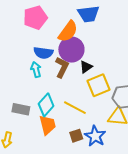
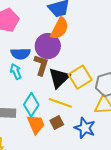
orange semicircle: (68, 31) -> (60, 28), moved
black triangle: (86, 67) -> (59, 78), moved, size x1.6
brown square: (76, 136) -> (57, 123), moved

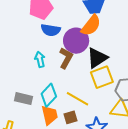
blue semicircle: (21, 54) -> (51, 30), moved
black triangle: (59, 78) -> (97, 58), moved

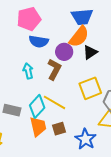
purple circle: (76, 41) -> (64, 52), size x0.7
black triangle: (97, 58) -> (90, 52), moved, size x0.7
yellow line: (78, 99) -> (54, 102), moved

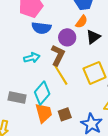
orange semicircle: (79, 37) -> (82, 22), size x0.6
cyan arrow: (28, 71) -> (32, 58), turned 91
yellow line: (54, 102) -> (60, 74), moved, turned 30

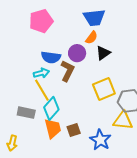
blue semicircle: (41, 28) -> (51, 57), moved
yellow line: (60, 74) -> (42, 90), moved

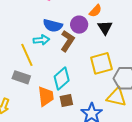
black triangle: (103, 53) -> (105, 28), turned -35
yellow line: (42, 90) -> (27, 55), moved
cyan diamond: (51, 108) -> (62, 78), moved

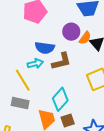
orange semicircle: (95, 11) -> (85, 38), moved
purple circle: (79, 25) -> (71, 32), moved
brown L-shape: (67, 41) -> (61, 61), turned 50

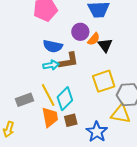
cyan arrow: (35, 64) -> (51, 65), moved
yellow line: (23, 80) -> (48, 95), moved
gray rectangle: (20, 103) -> (25, 100), turned -36

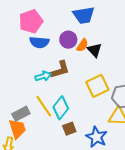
blue semicircle: (53, 46) -> (39, 42), moved
orange trapezoid: (50, 117) -> (17, 129), moved

